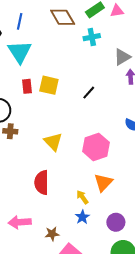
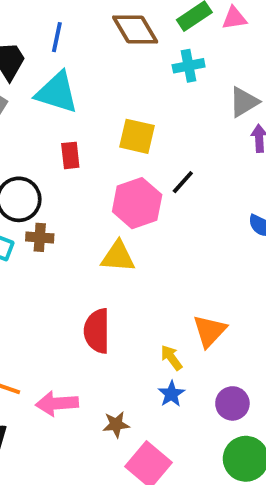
cyan triangle: (20, 52) -> (57, 92), turned -40
yellow square: (49, 85) -> (137, 136), moved
black line: (89, 93) -> (183, 182), moved
yellow triangle: (53, 142) -> (118, 257), turned -42
pink hexagon: (96, 147) -> (137, 203), moved

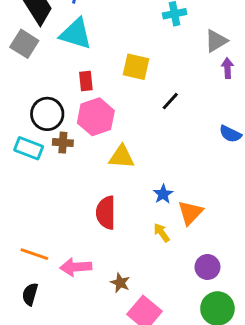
pink hexagon: (137, 203) -> (96, 117), moved
blue star: (171, 394) -> (163, 194), moved
brown star: (116, 424) -> (120, 283), turned 30

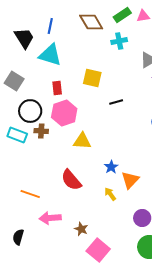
gray square: (24, 44) -> (14, 81), moved
black line: (170, 101) -> (116, 102), turned 32
red semicircle: (106, 213) -> (71, 180), turned -40
orange line: (34, 254) -> (30, 194), moved

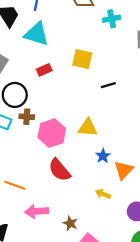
red rectangle: (57, 88) -> (44, 70), turned 72
pink hexagon: (64, 113) -> (52, 133), moved
yellow triangle: (82, 141) -> (88, 128), moved
yellow arrow: (110, 194) -> (103, 194), moved, turned -32

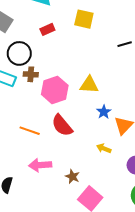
black line: (108, 85) -> (125, 44), moved
orange line: (15, 185) -> (30, 131), moved

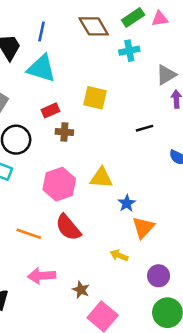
brown cross: (31, 74) -> (64, 132), moved
blue star: (104, 112) -> (127, 203), moved

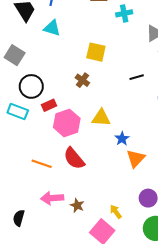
cyan triangle: (41, 68) -> (52, 28), size x0.7
red rectangle: (50, 110) -> (49, 105), moved
brown cross: (64, 132) -> (82, 80), moved, turned 32
yellow arrow: (119, 255) -> (116, 212), moved, turned 32
brown star: (81, 290) -> (77, 205), moved

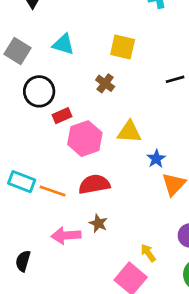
cyan triangle: (52, 28) -> (63, 44), moved
cyan rectangle: (18, 112) -> (22, 182), moved
red semicircle: (74, 158) -> (94, 184), turned 120
brown star: (77, 205) -> (98, 223), moved

